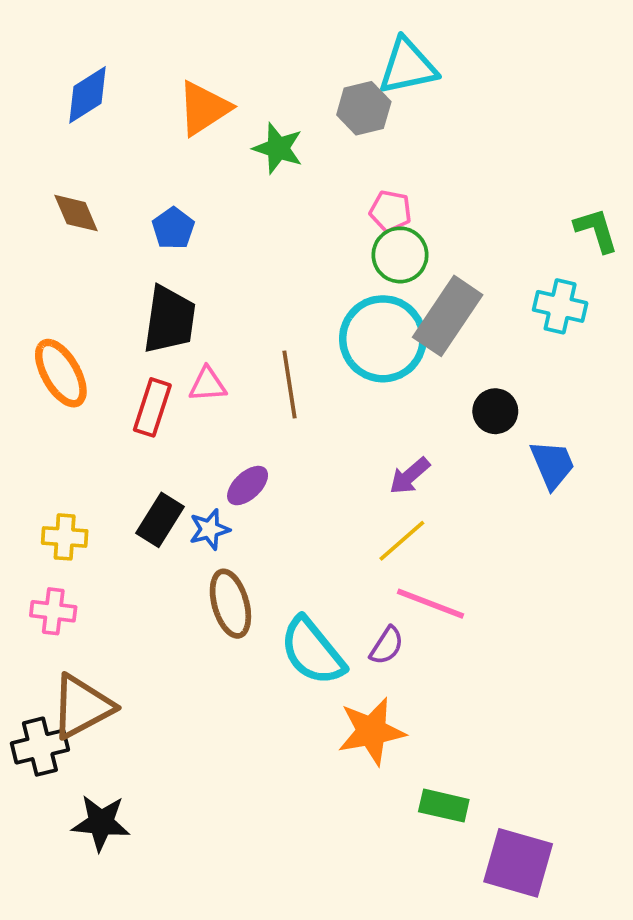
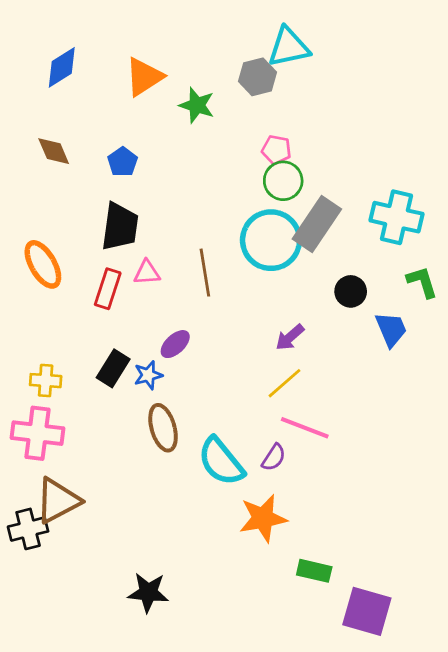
green L-shape: (596, 230) -> (422, 282), moved
cyan cross: (560, 306) -> (397, 217), size x1.4
pink cross: (53, 611) -> (38, 433), size x1.6
black star: (101, 823) -> (148, 592), moved

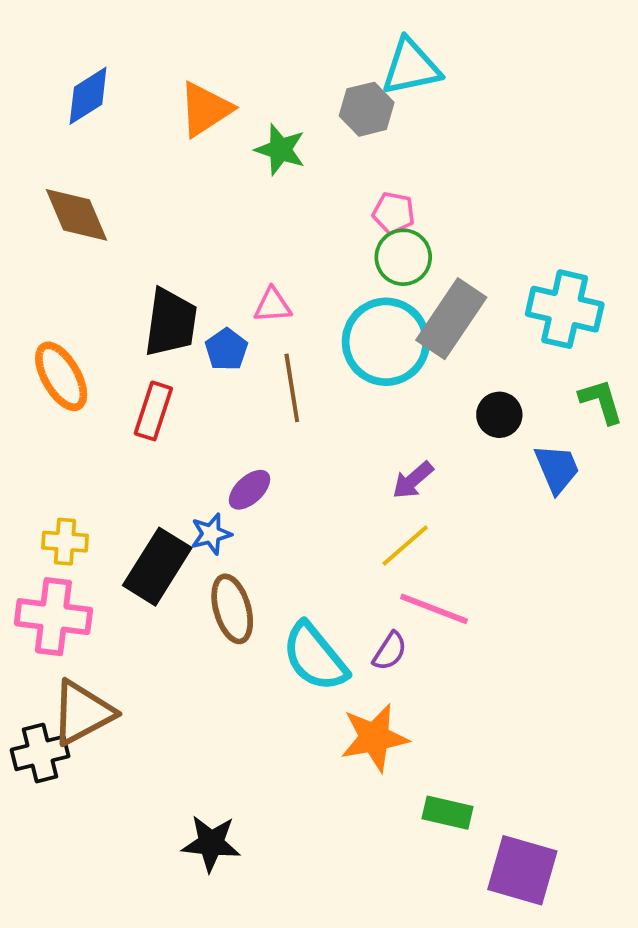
brown diamond: (54, 151) -> (77, 215), size x1.4
blue pentagon: (123, 162) -> (226, 349), moved
pink triangle: (147, 273) -> (273, 305), moved
black rectangle: (113, 368) -> (157, 567), moved, size x1.4

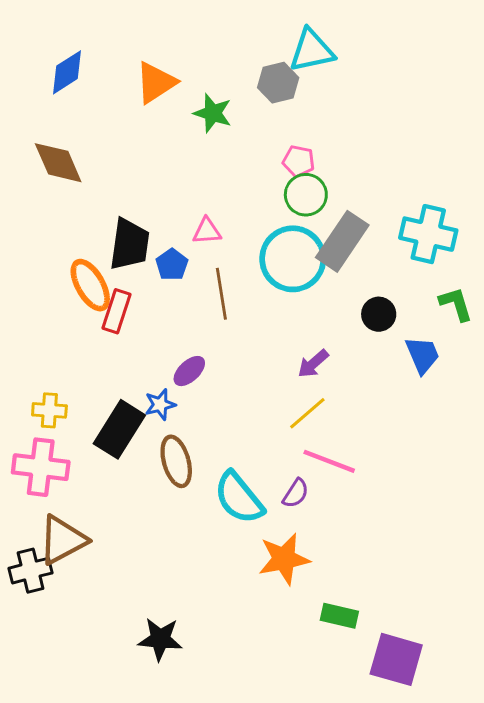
orange ellipse: (61, 376) -> (90, 285), moved

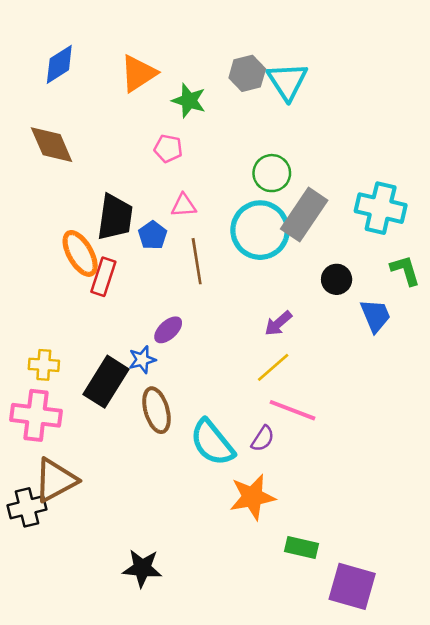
cyan triangle: (312, 50) -> (287, 81), moved, turned -51
pink pentagon: (299, 161) -> (168, 149), moved

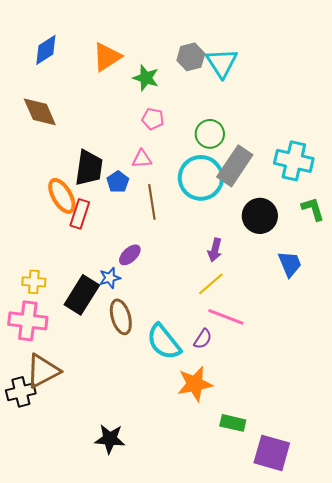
pink pentagon: (168, 149) -> (153, 119), moved
black circle: (337, 279) -> (260, 216), size x1.5
blue trapezoid: (375, 316) -> (290, 264), moved
purple arrow: (278, 323) -> (215, 250), turned -35

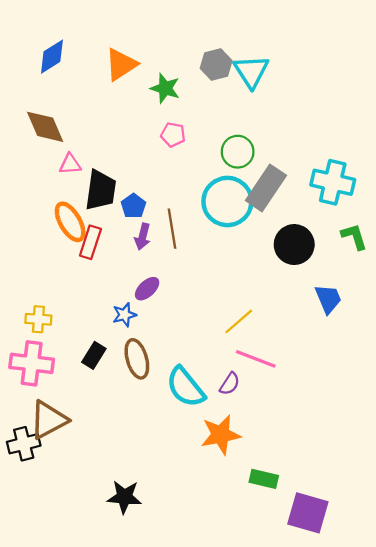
pink triangle: (142, 159) -> (70, 164), moved
purple arrow: (215, 250) -> (143, 237), moved
black rectangle: (82, 295) -> (94, 355), moved, size x0.6

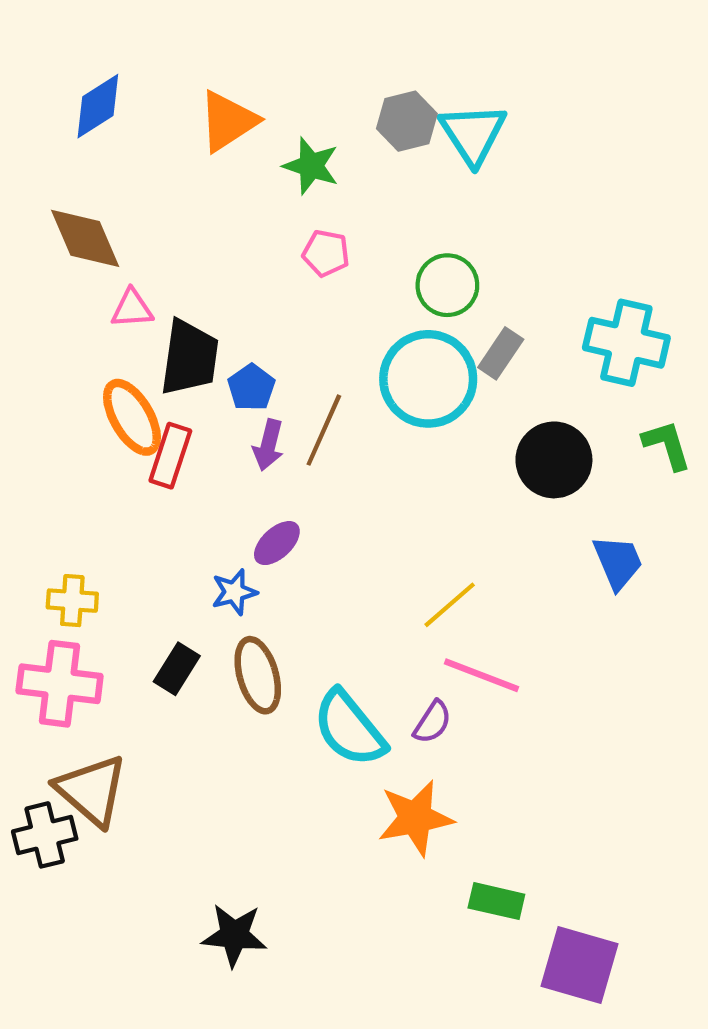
gray rectangle: (266, 188) -> (501, 353), size x0.6
brown line: (172, 229) -> (324, 430), turned 33
brown triangle: (49, 420) -> (92, 790), turned -51

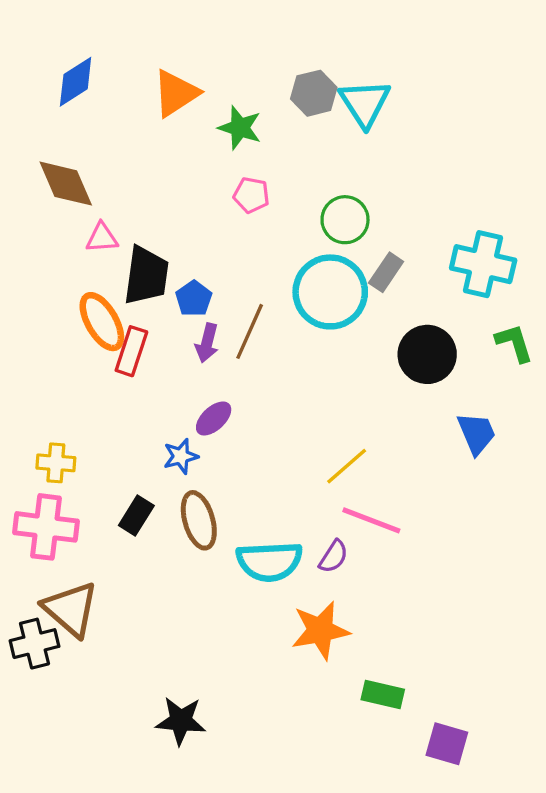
cyan semicircle: (349, 728) -> (269, 561), turned -54
purple square: (580, 965) -> (447, 744), size x0.7

